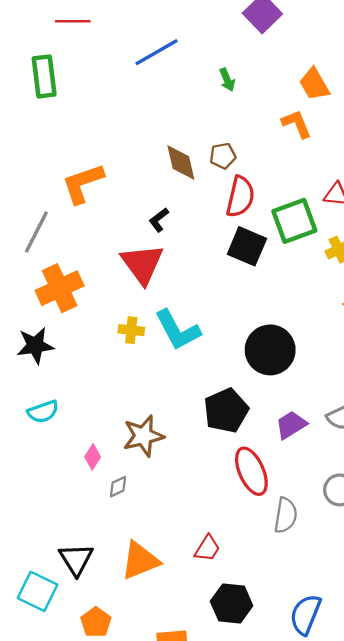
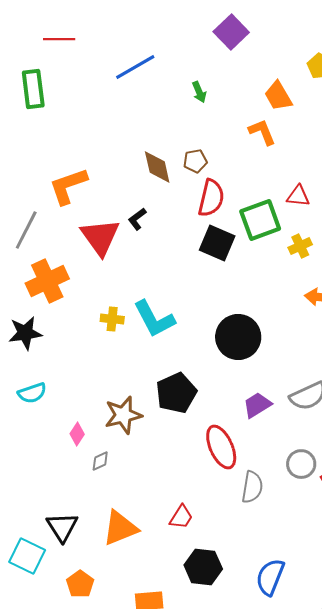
red triangle: (142, 264) -> (100, 237), moved
black pentagon: (226, 411) -> (176, 393), moved

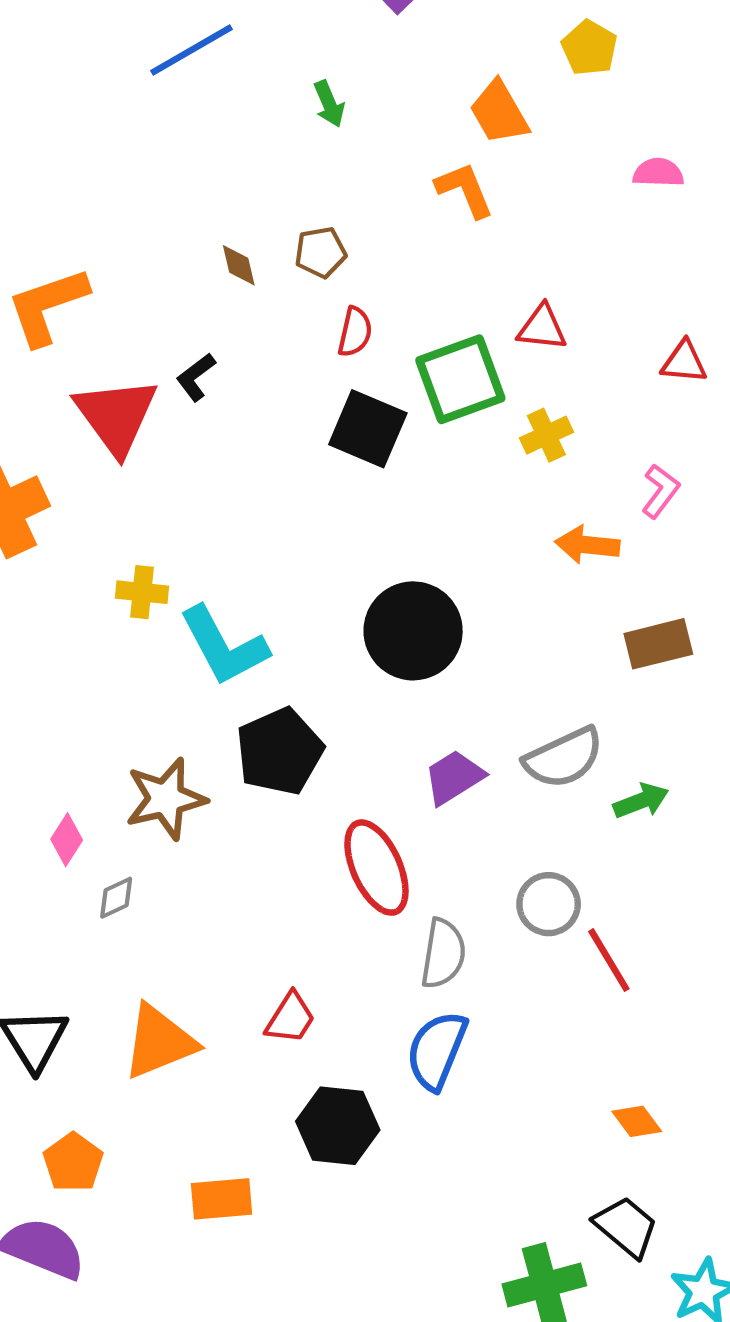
brown diamond: (157, 167) -> (239, 265), size x0.6
red semicircle: (211, 198) -> (355, 332), size x0.6
cyan L-shape: (154, 319) -> (224, 646), moved
blue semicircle: (270, 577) -> (437, 1050), moved

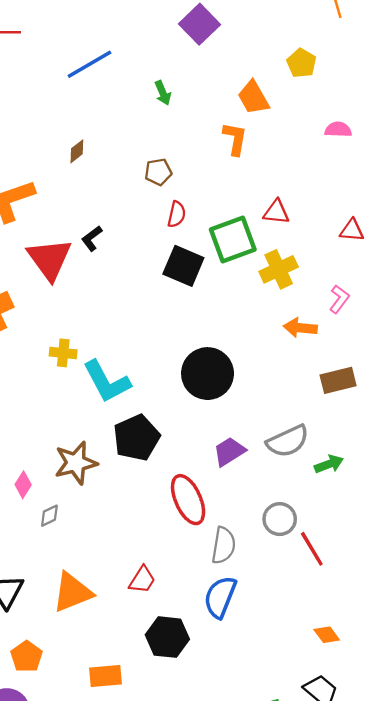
orange L-shape: (465, 190) -> (235, 139), turned 32
brown diamond: (239, 265) -> (77, 151), moved, turned 65
yellow cross: (546, 435) -> (279, 269), size x1.4

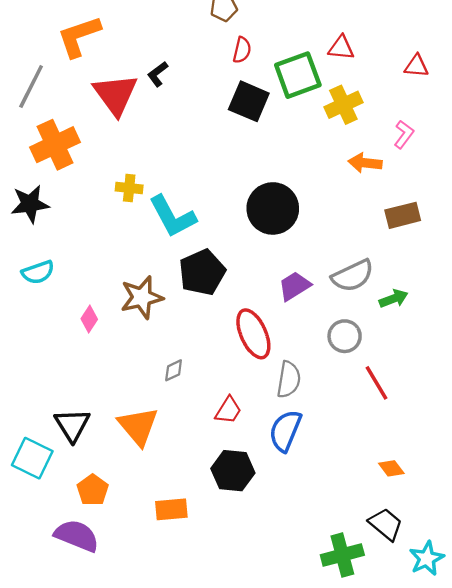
gray diamond: (49, 516) -> (174, 370), moved
gray circle: (280, 519) -> (345, 336), moved
red trapezoid: (142, 580) -> (228, 410), moved
orange triangle: (72, 592) -> (138, 426), turned -48

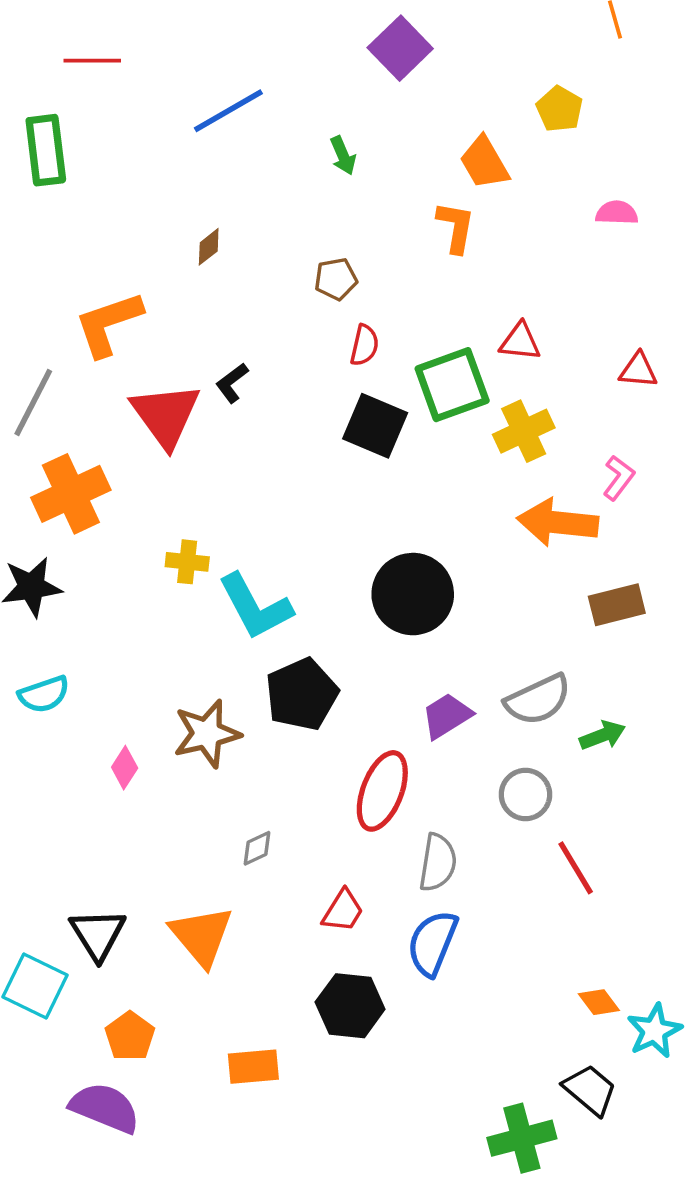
orange arrow: (365, 163) -> (558, 522), size x1.5
red ellipse: (253, 334) -> (382, 791), turned 45
cyan star: (427, 558) -> (654, 1031), moved

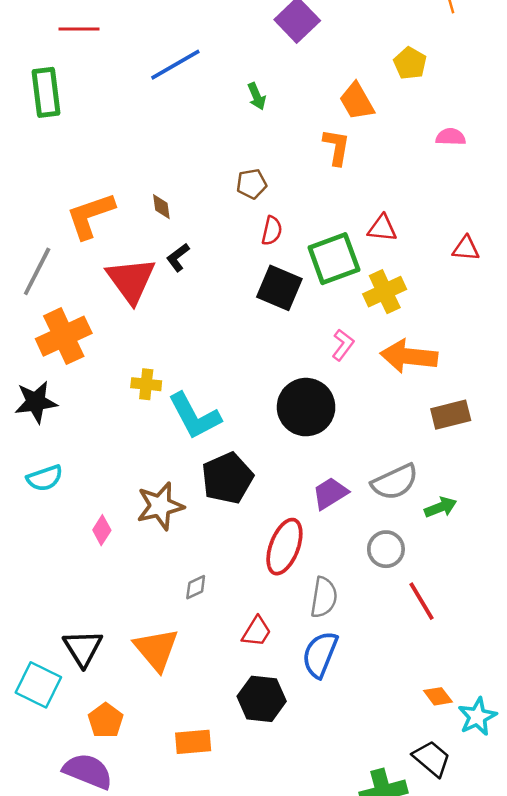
brown diamond: (209, 247) -> (161, 207), moved, turned -60
pink L-shape: (619, 478) -> (343, 345), moved

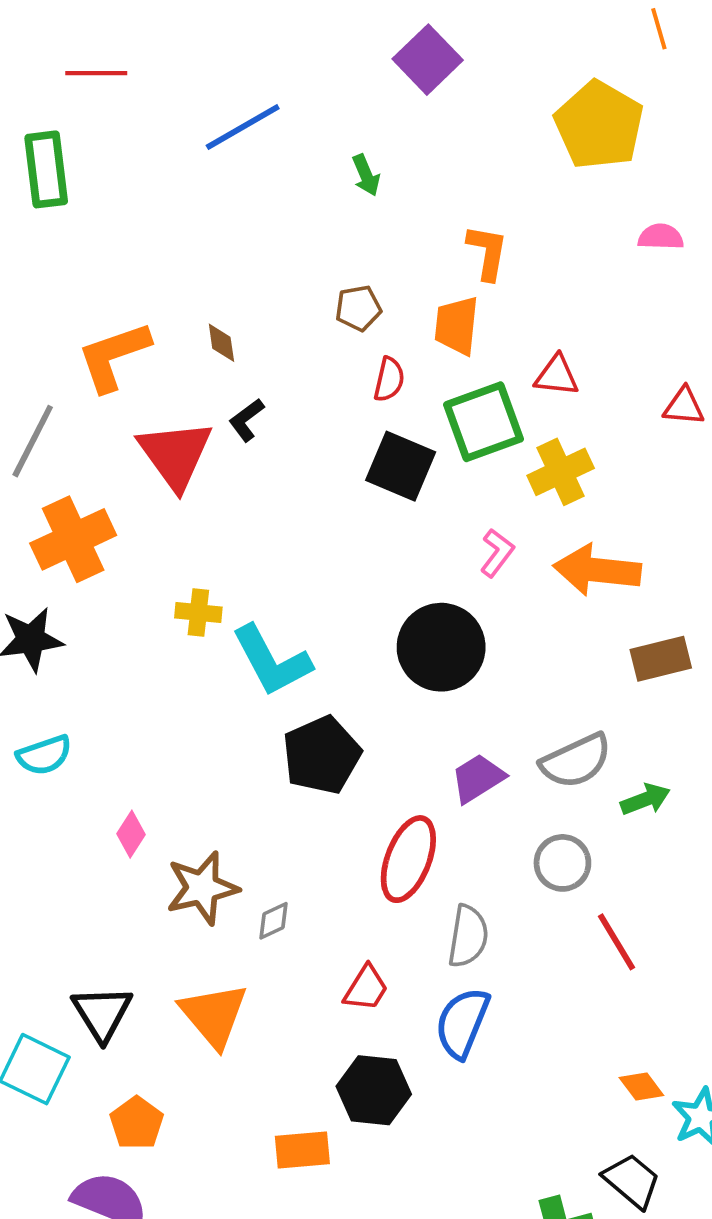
yellow pentagon: (410, 63) -> (599, 125), size x1.8
orange trapezoid: (357, 101) -> (457, 325), moved, turned 36
brown star: (160, 506) -> (202, 888), moved
orange rectangle: (193, 742) -> (302, 1150), moved

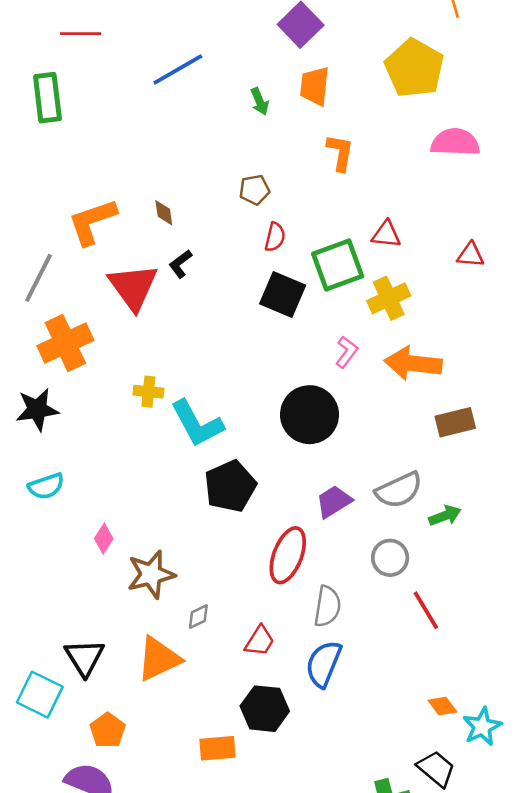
pink semicircle: (661, 237) -> (455, 142), size x1.6
orange trapezoid: (457, 325) -> (315, 86), moved
gray diamond: (274, 921) -> (198, 617), moved
orange triangle: (214, 1015) -> (159, 659), turned 45

